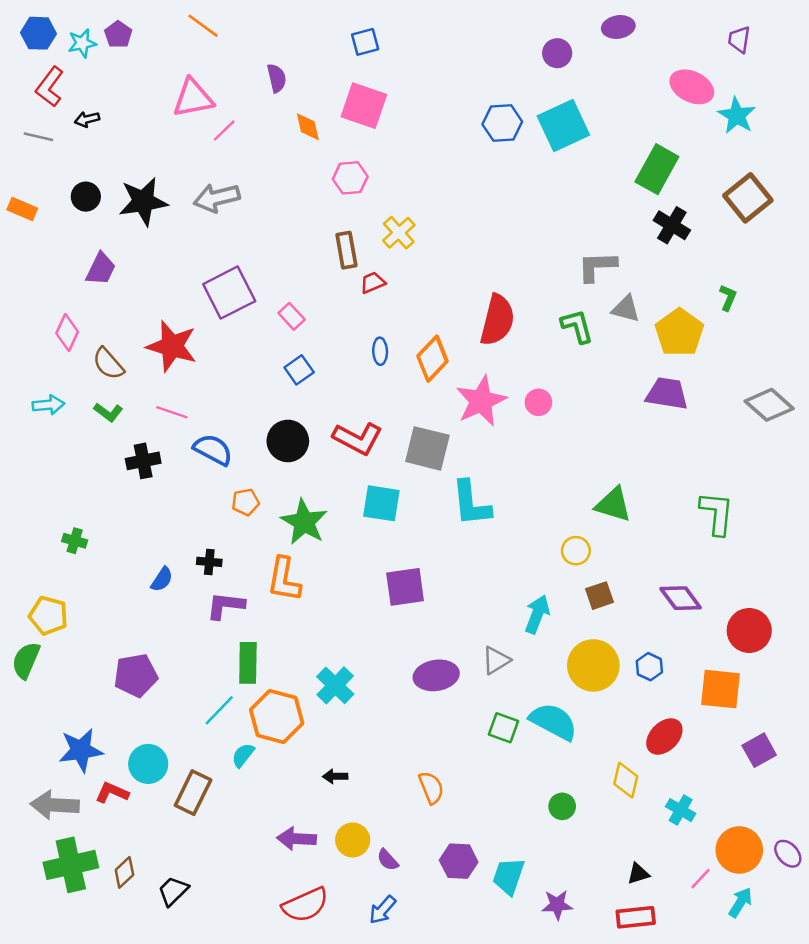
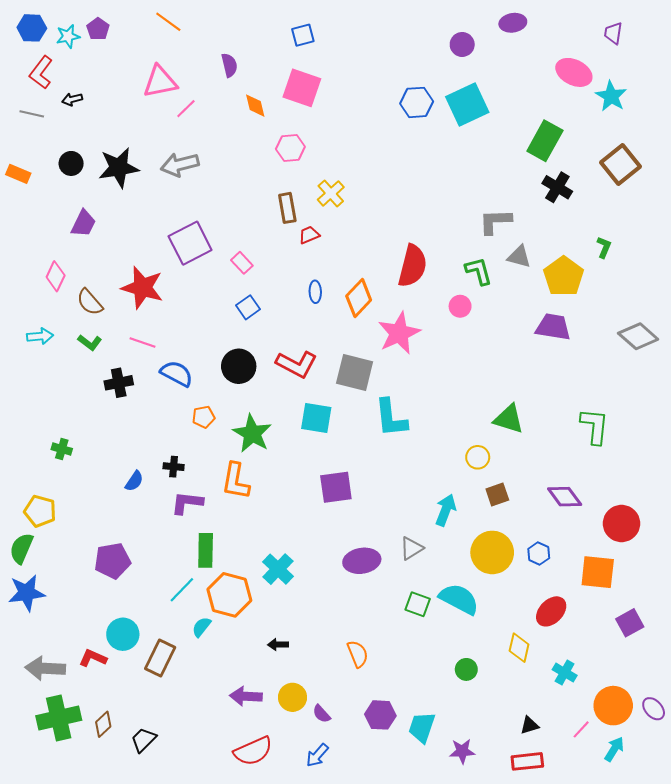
pink circle: (538, 402) -> (460, 306), moved
blue star: (81, 750) -> (27, 593), moved

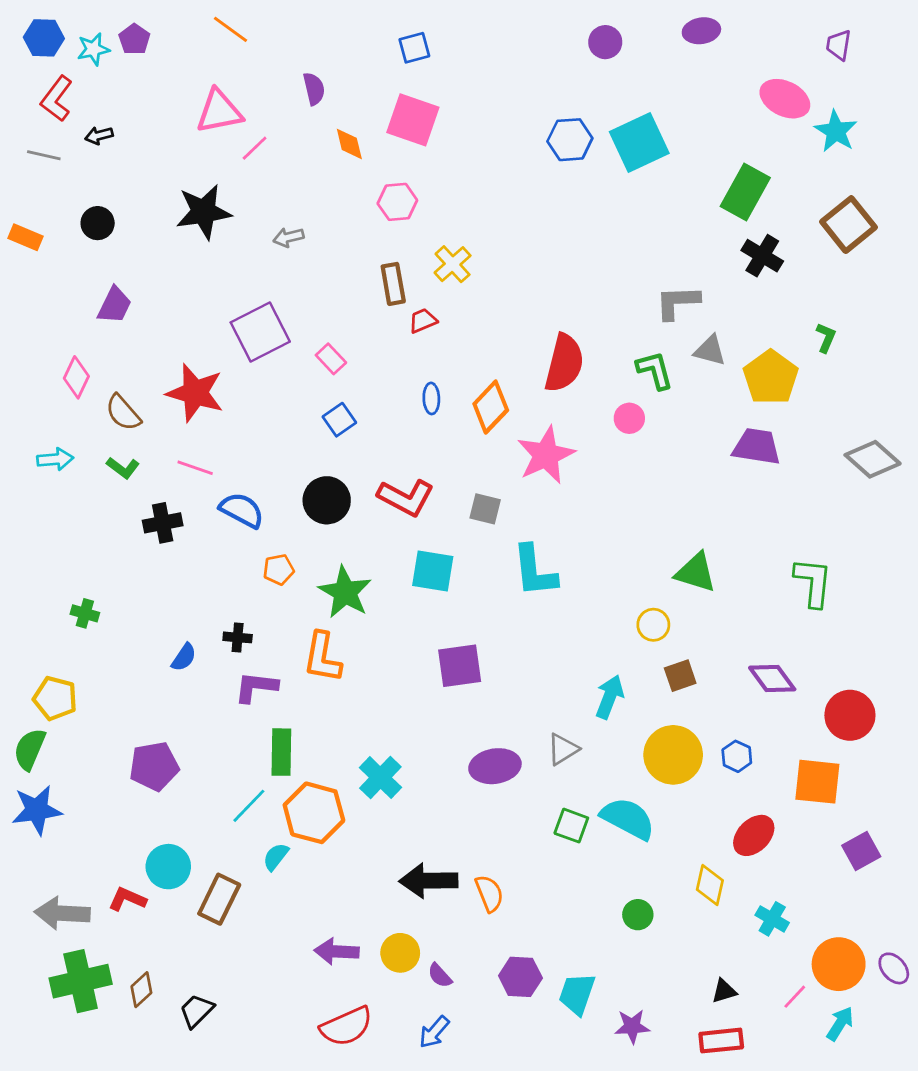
purple circle: (462, 44) -> (605, 42), moved
gray arrow: (180, 165) -> (288, 237), moved, size x0.6
black star: (119, 168) -> (204, 212), moved
gray square: (355, 372) -> (485, 509), size x0.6
black arrow: (278, 645) -> (428, 881), moved, size x2.0

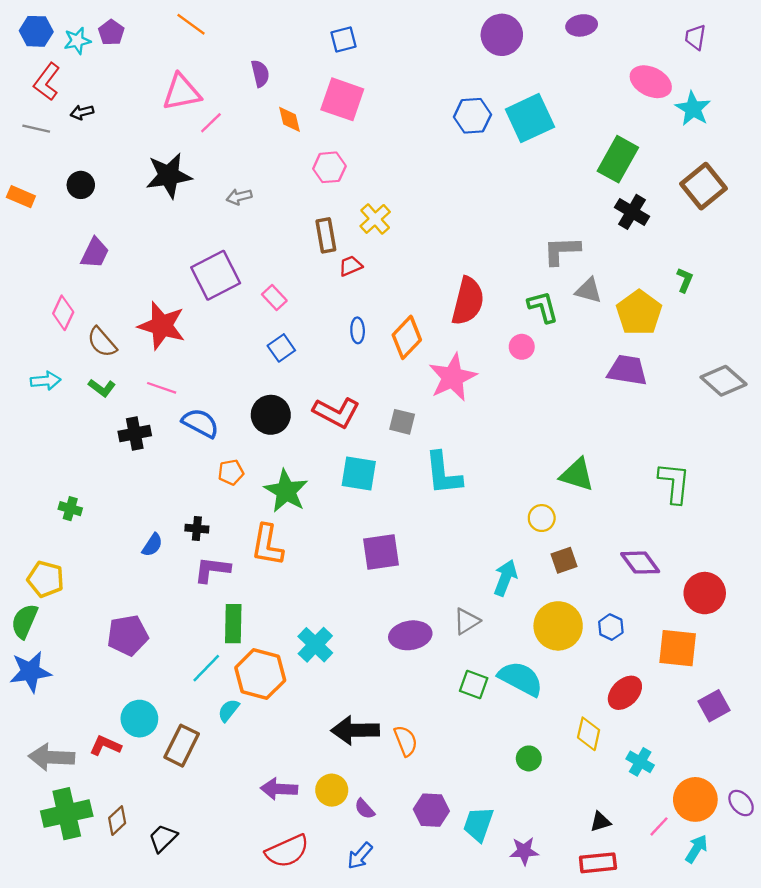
purple circle: (605, 42) -> (502, 35), size x1.5

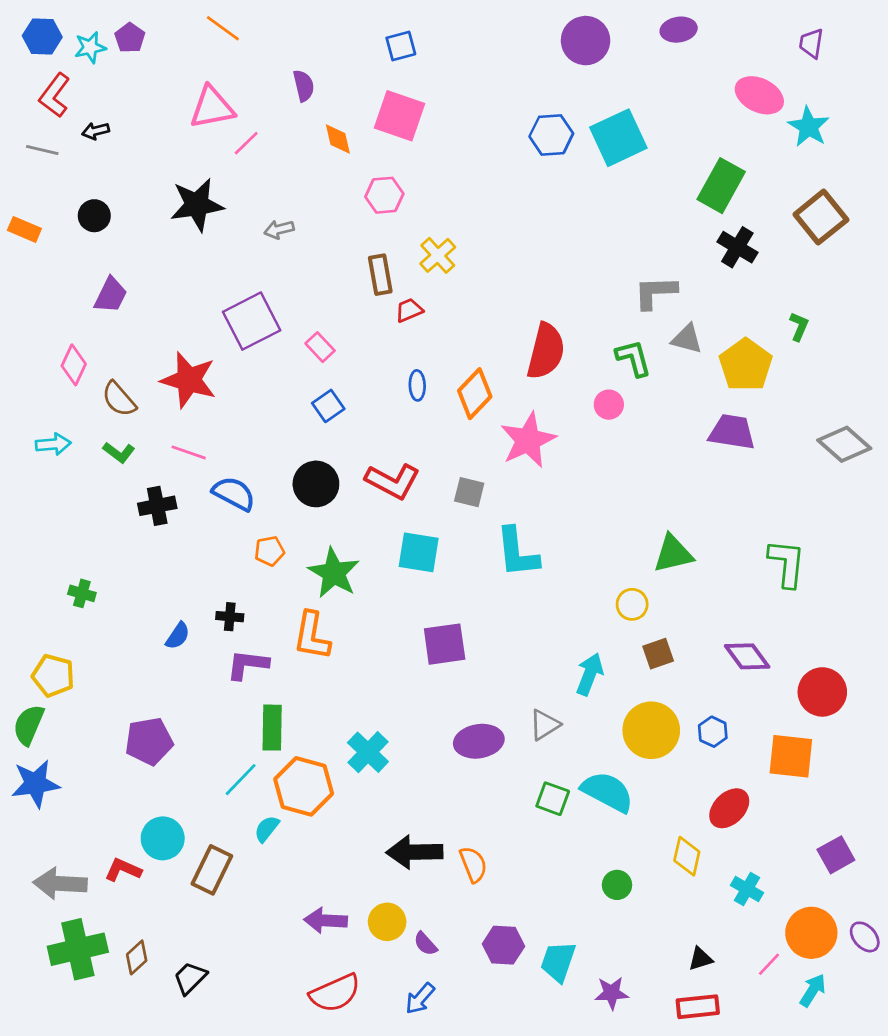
green triangle: (577, 475) -> (673, 554), turned -30
purple square: (714, 706) -> (836, 855), moved

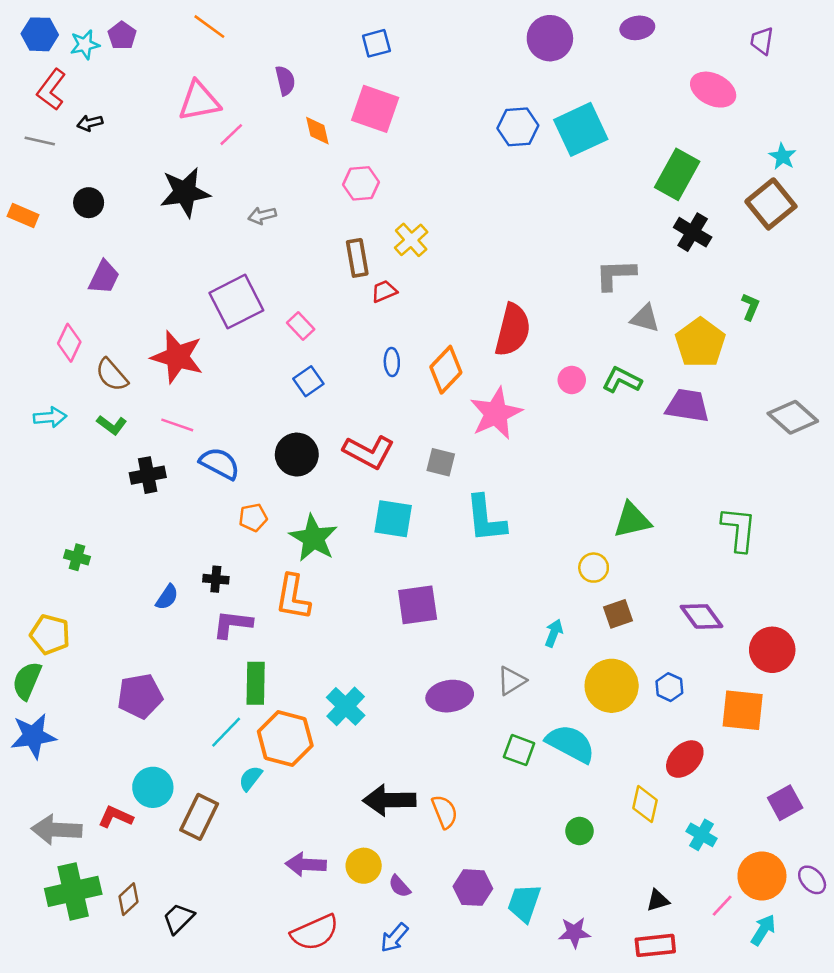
cyan star: (809, 127) -> (782, 156), moved, size x0.7
green L-shape: (633, 358) -> (622, 380), moved, turned -48
cyan arrow: (590, 674) -> (554, 633), size x0.7

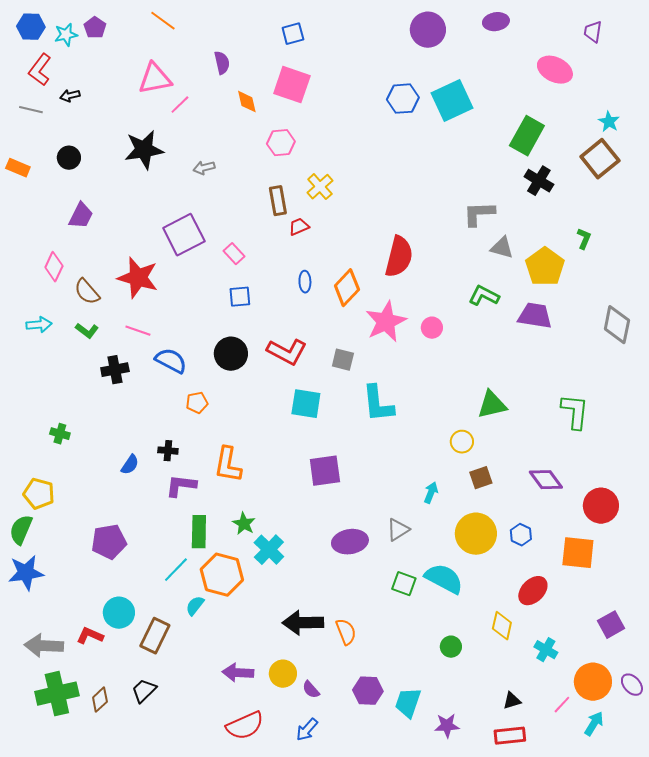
pink circle: (572, 380) -> (432, 328), moved
blue square: (308, 381) -> (240, 297), turned 30
gray diamond: (793, 417) -> (617, 325), turned 60
green star: (313, 538) -> (244, 524), moved, size x0.6
black trapezoid: (179, 918) -> (144, 691), moved

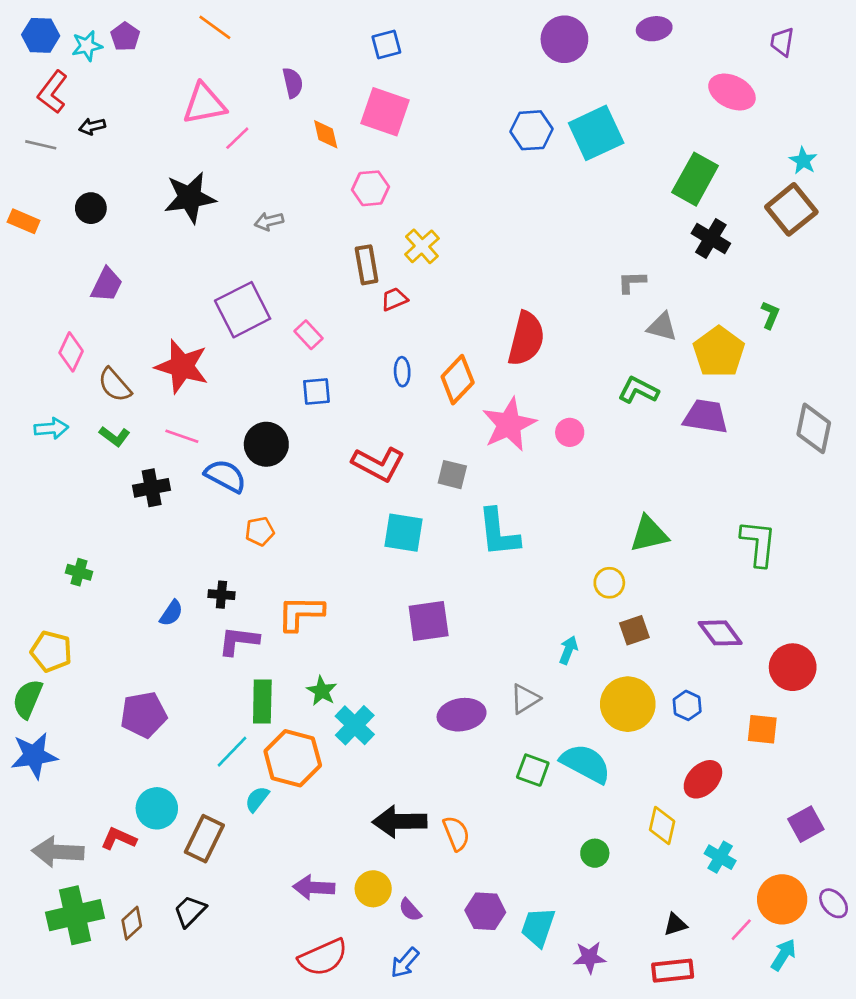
gray L-shape: (479, 214) -> (632, 282), size x0.7
black circle: (231, 354) -> (266, 444), moved
orange L-shape: (228, 465) -> (301, 613), turned 81
orange square: (578, 553) -> (762, 729), size x0.7

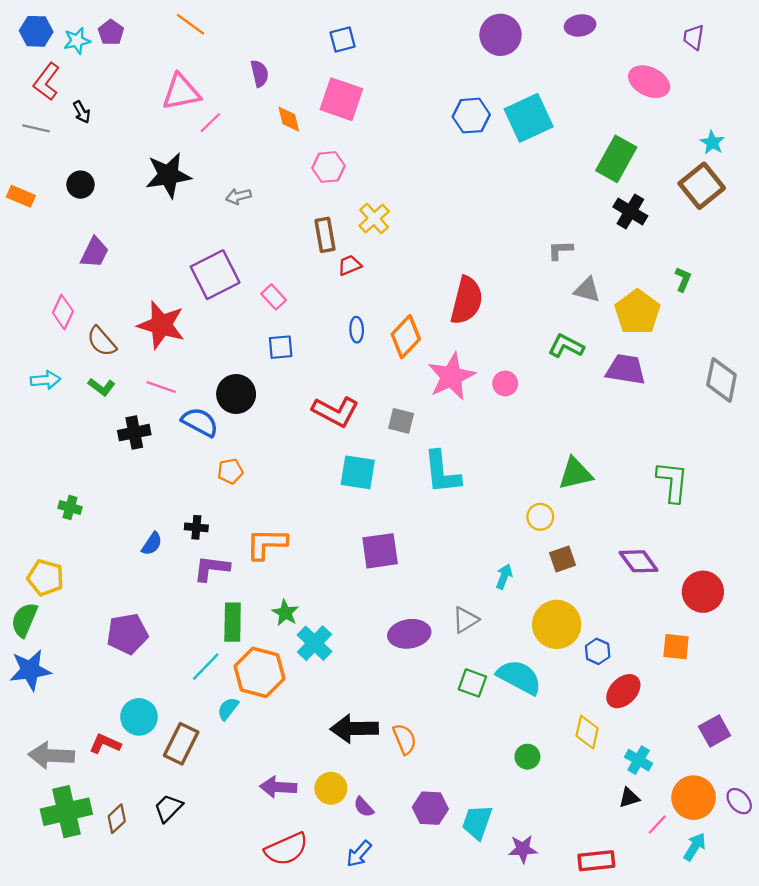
black arrow: (92, 126) -> (82, 112), turned -105
blue hexagon: (687, 705) -> (598, 651), moved
black triangle: (675, 924) -> (629, 798), moved

